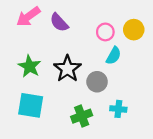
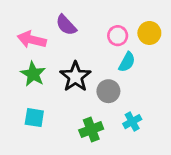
pink arrow: (28, 17) -> (32, 40), moved, turned 50
cyan square: (31, 105) -> (34, 118), size x0.7
cyan cross: (118, 109) -> (132, 122), turned -35

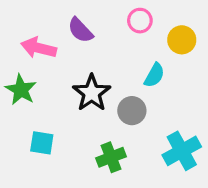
pink circle: (118, 36) -> (140, 21), moved
green star: (33, 74) -> (21, 90), moved
cyan cross: (132, 122) -> (182, 151), moved, size x1.6

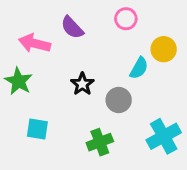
yellow circle: (182, 40) -> (164, 49), moved
black star: (92, 93) -> (82, 84), size x0.7

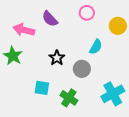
yellow circle: (164, 49) -> (118, 26), moved
cyan square: (37, 129) -> (42, 88), moved
green cross: (100, 142) -> (69, 98), turned -36

